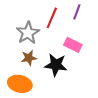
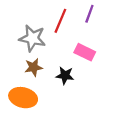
gray star: (28, 33) -> (32, 38), turned -30
black star: (56, 65) -> (65, 75), size x0.7

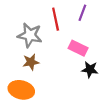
red line: (60, 21) -> (56, 19), turned -35
black star: (65, 75) -> (90, 69), moved

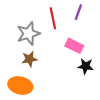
gray star: (30, 35) -> (28, 34), turned -30

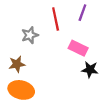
gray star: (28, 34) -> (30, 35), size x0.7
brown star: (29, 59) -> (17, 64), moved

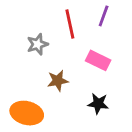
brown star: (17, 64) -> (58, 81), moved
black star: (90, 70) -> (98, 104), moved

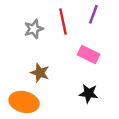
gray star: (37, 44) -> (34, 29), moved
brown star: (58, 81) -> (40, 73), moved, turned 30

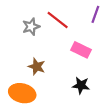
purple line: (93, 14) -> (95, 14), moved
red line: (63, 22) -> (58, 20), turned -40

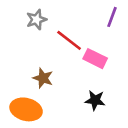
red line: (58, 20) -> (69, 40), moved
gray star: (31, 27) -> (36, 20), moved

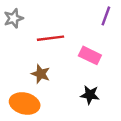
gray star: (36, 20) -> (13, 18), moved
red line: (69, 40) -> (50, 38), moved, turned -45

